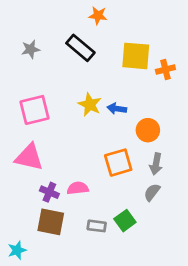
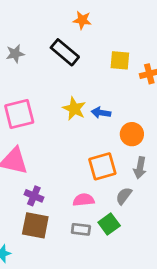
yellow square: (136, 56) -> (120, 60), size x0.7
pink semicircle: (78, 188) -> (84, 200), moved
gray semicircle: (152, 192) -> (124, 196), moved

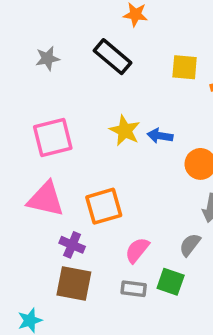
orange square: (102, 166) -> (104, 206), moved
pink semicircle: (84, 200) -> (137, 250), turned -45
green square: (109, 224) -> (171, 282), turned -35

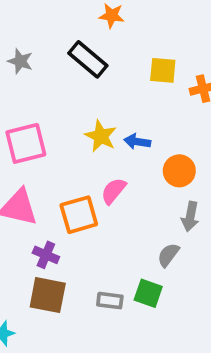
gray star: (47, 58) -> (20, 61), turned 30
pink semicircle: (137, 250) -> (114, 191), moved

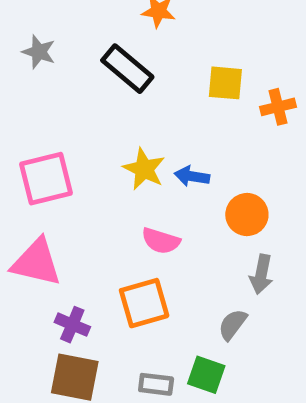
gray star: (20, 61) -> (39, 52), moved
pink semicircle: (114, 191) -> (161, 241), turned -112
orange square: (79, 215) -> (144, 303), moved

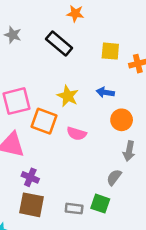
blue arrow: (192, 176) -> (105, 92), moved
orange square: (144, 303) -> (44, 121), moved, turned 36

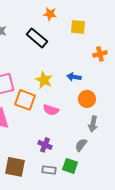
yellow square: (110, 51) -> (78, 27), moved
purple cross: (30, 177) -> (45, 145), moved

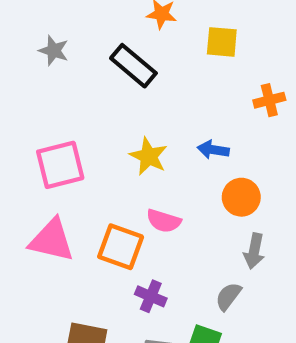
orange square: (25, 100) -> (121, 247), moved

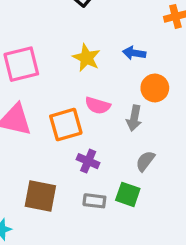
orange square: (121, 247) -> (66, 125), turned -36
gray arrow: (254, 251) -> (134, 118), moved

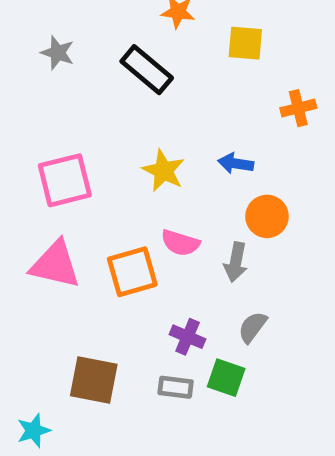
purple cross: (88, 161) -> (188, 337), moved

